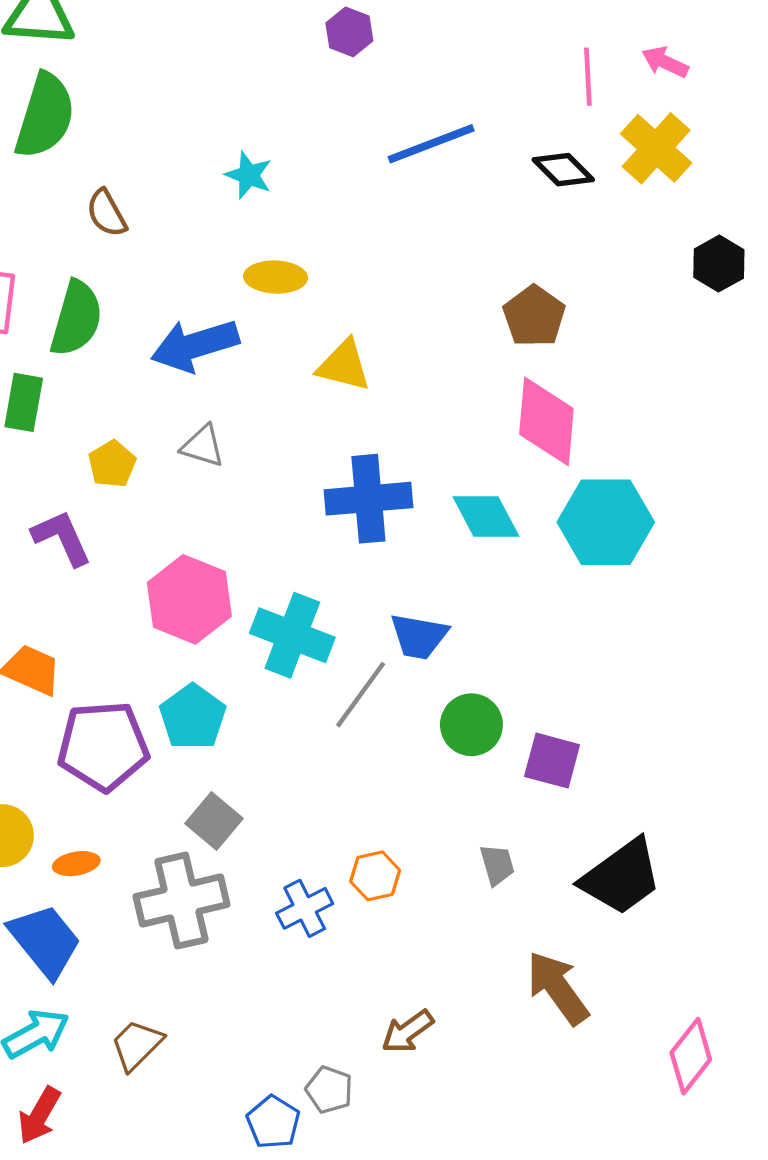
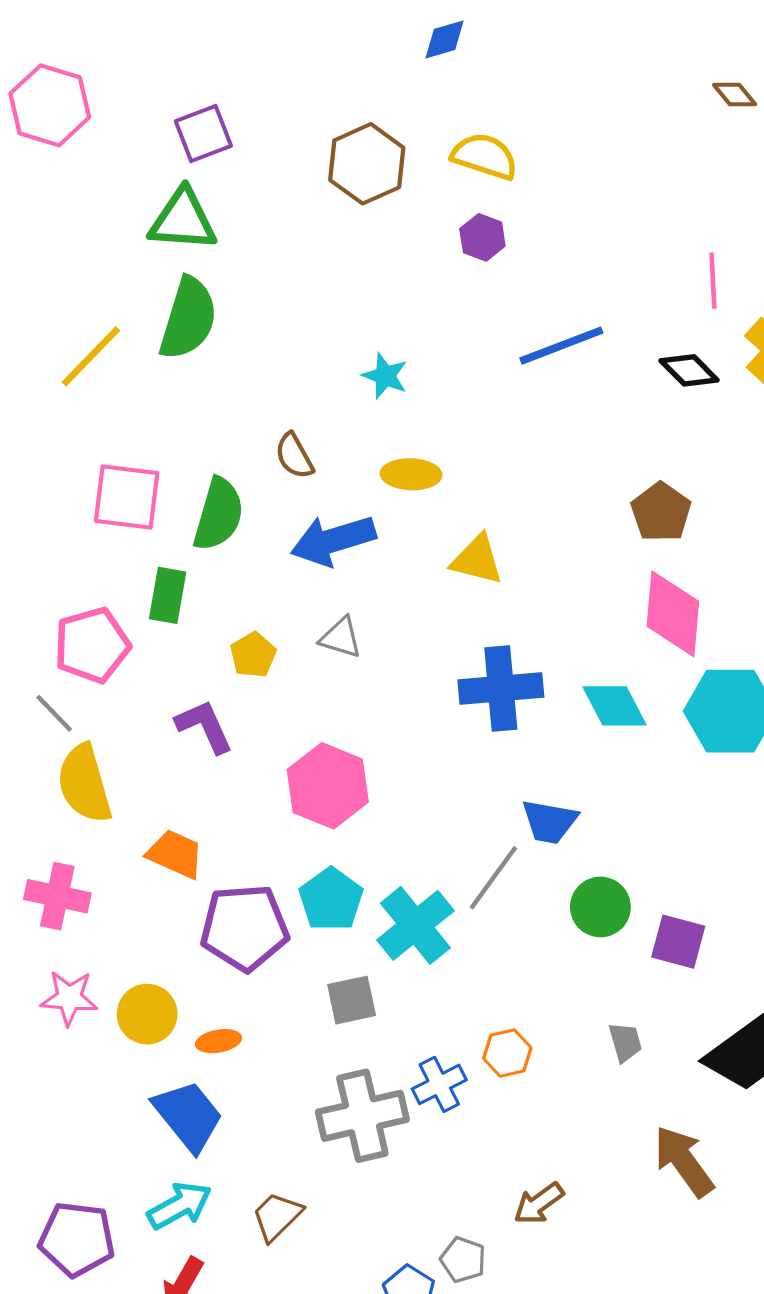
brown semicircle: (107, 213) -> (294, 456), moved
cyan cross: (292, 635) -> (415, 925), moved, turned 30
gray square: (214, 821) -> (352, 1000), turned 38
gray cross: (182, 901) -> (362, 1116), moved

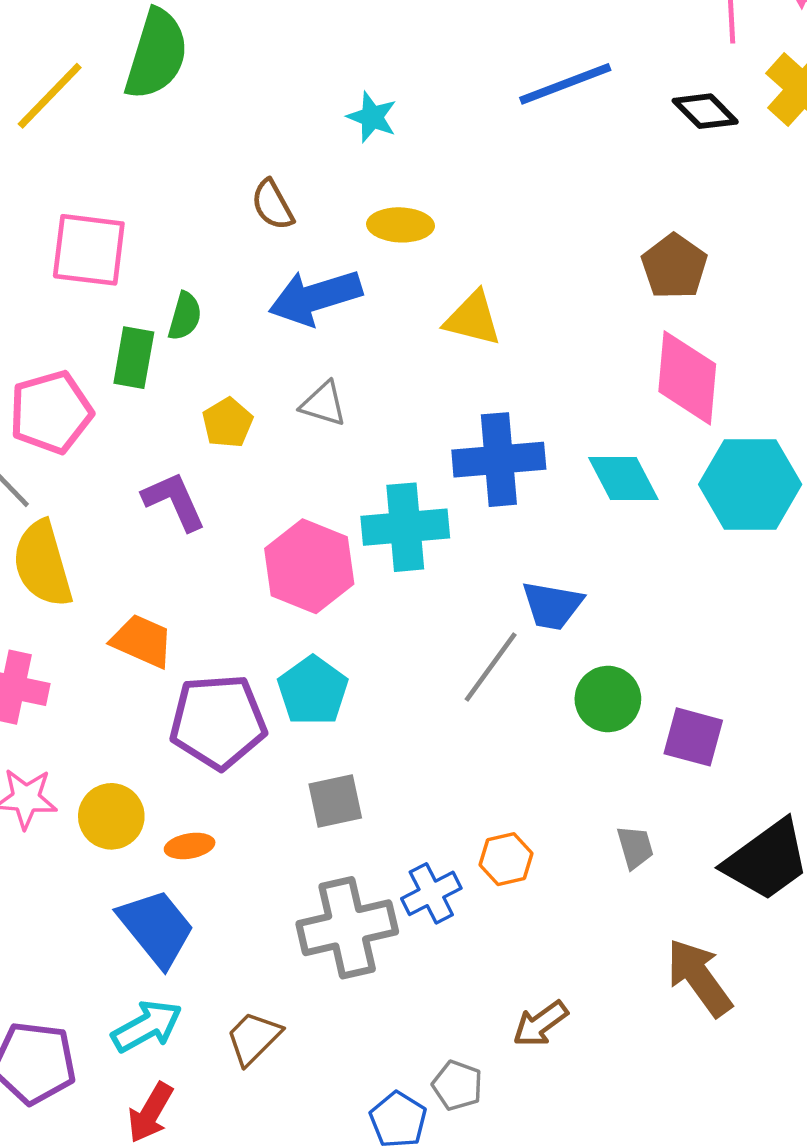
green semicircle: (219, 514) -> (185, 316), moved, size x0.6
cyan cross: (415, 925) -> (405, 527), moved, turned 34

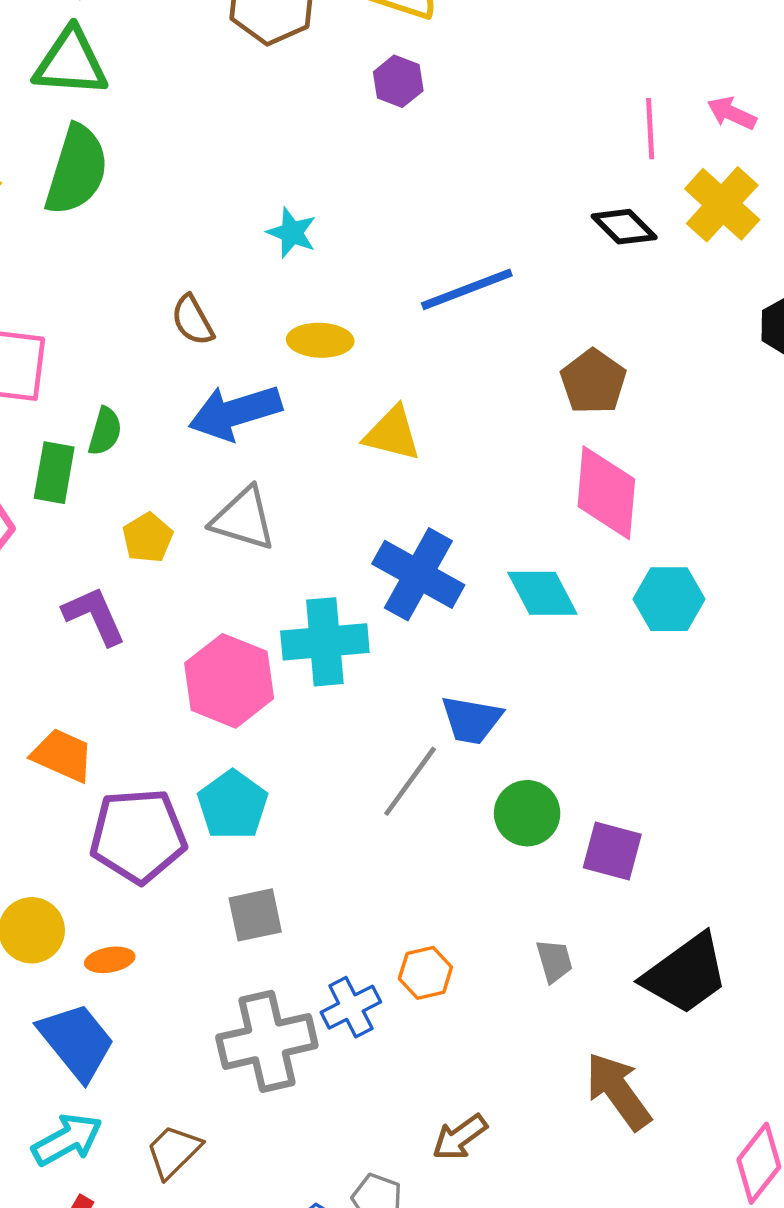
blue line: (565, 84) -> (467, 289), moved
gray triangle: (323, 404) -> (243, 519), size x1.4
blue cross: (499, 460) -> (418, 574), turned 34
cyan hexagon: (750, 484) -> (669, 599), size x0.7

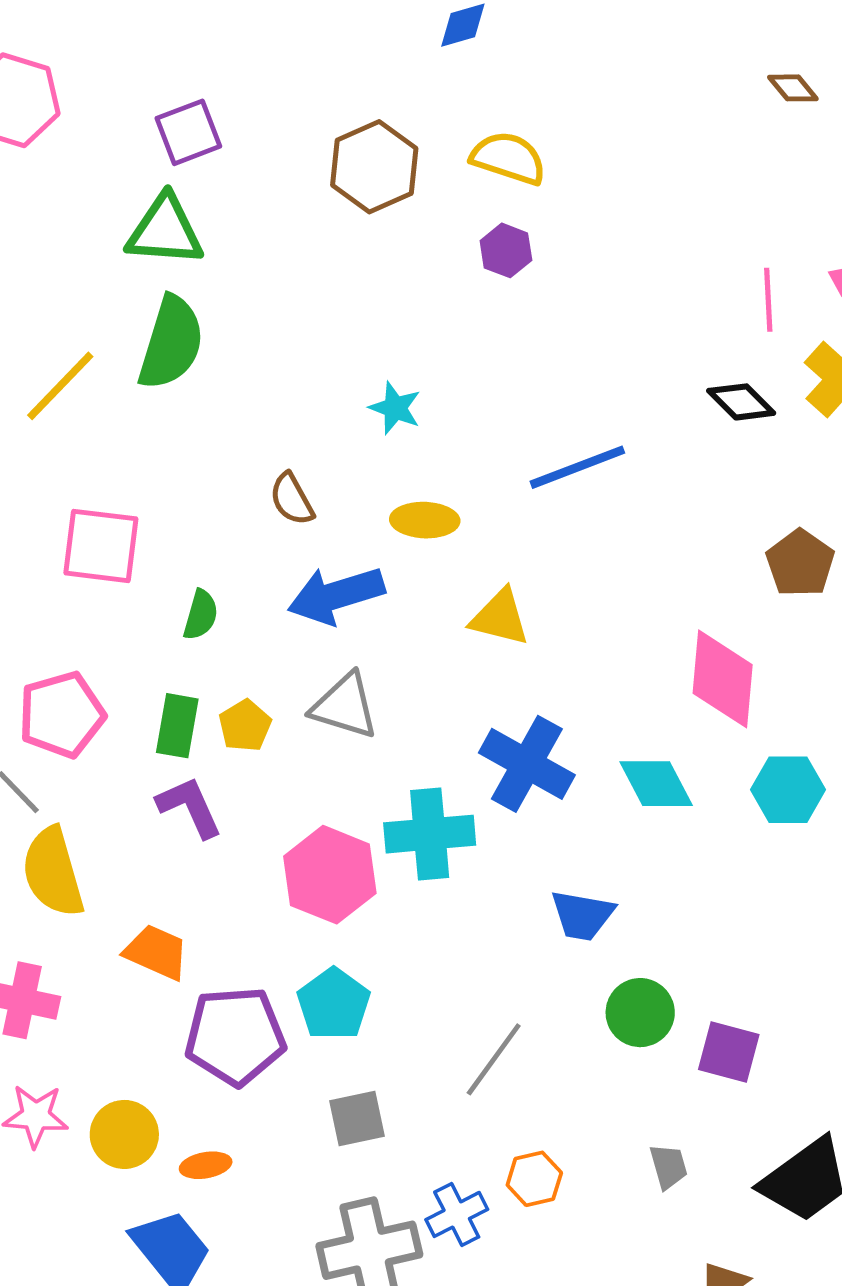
brown pentagon: (593, 382) -> (800, 563), moved
green rectangle: (54, 473) -> (177, 726), moved
gray line: (410, 781) -> (494, 1059), moved

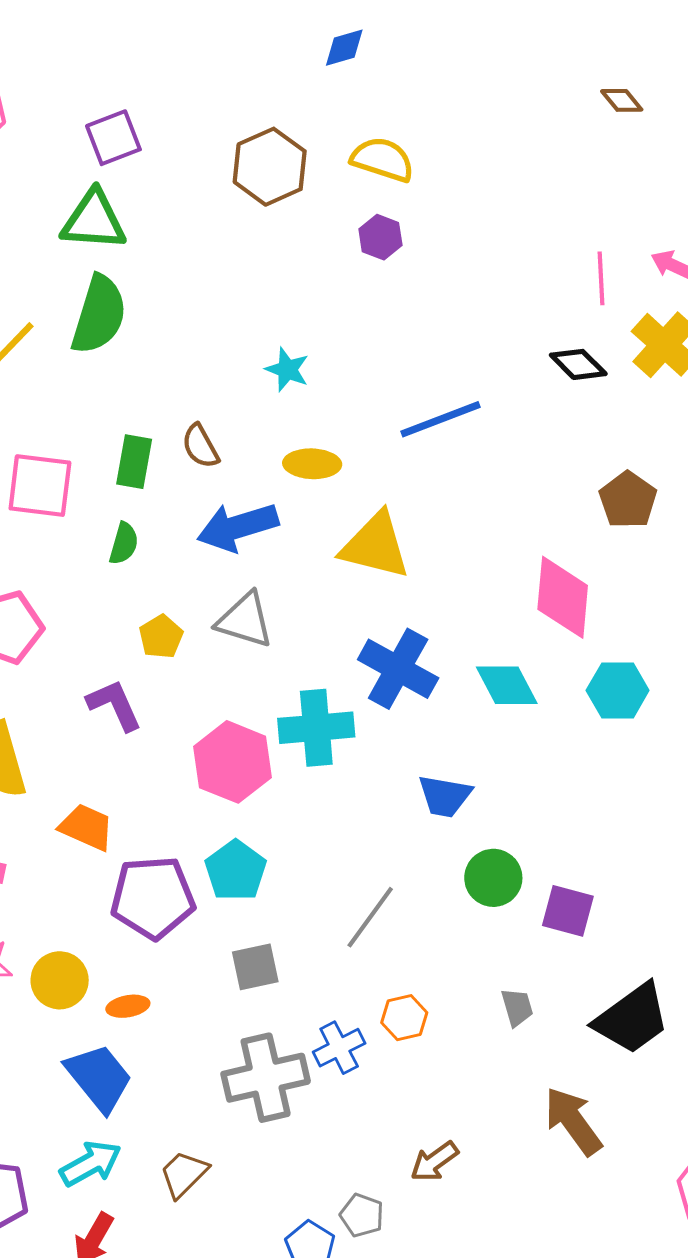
yellow triangle: (500, 617) -> (375, 546), size x1.4
green rectangle: (177, 726) -> (134, 462), moved

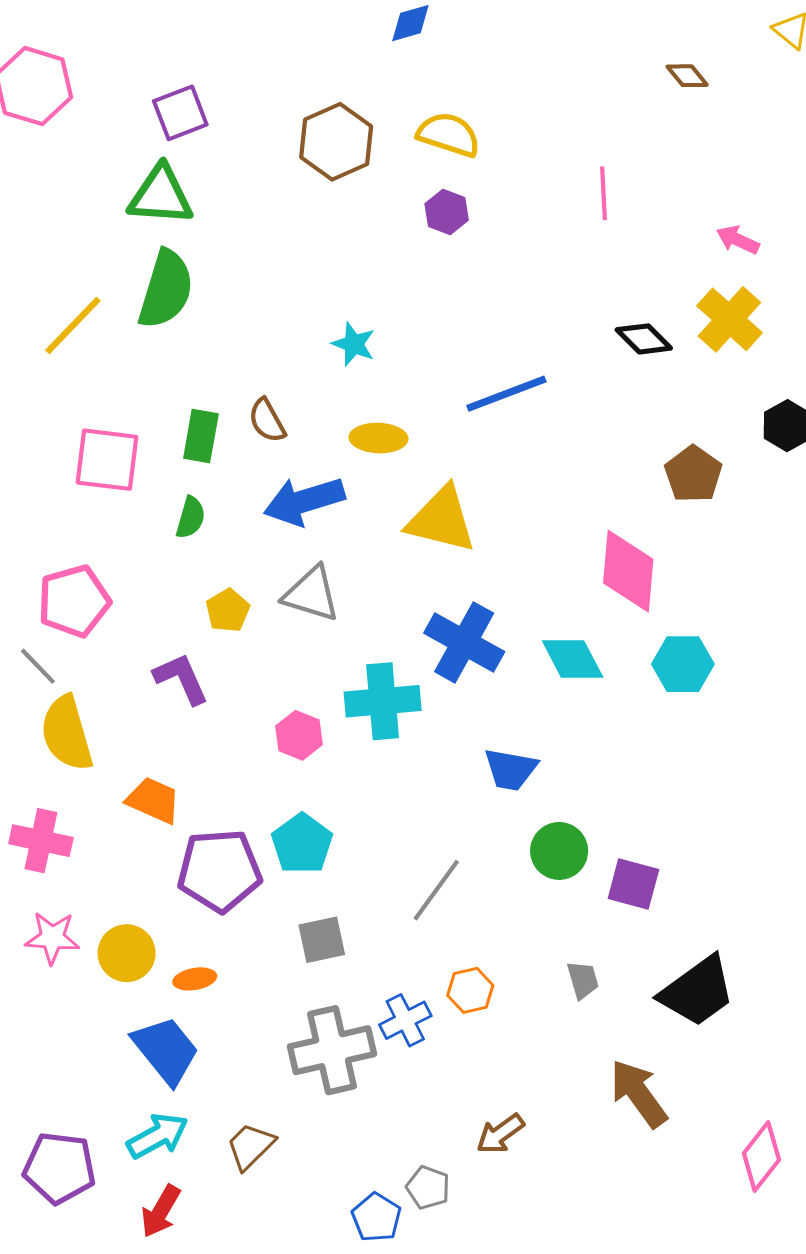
pink line: (601, 278) -> (604, 193), moved
pink hexagon: (232, 762) -> (299, 735), size x0.6

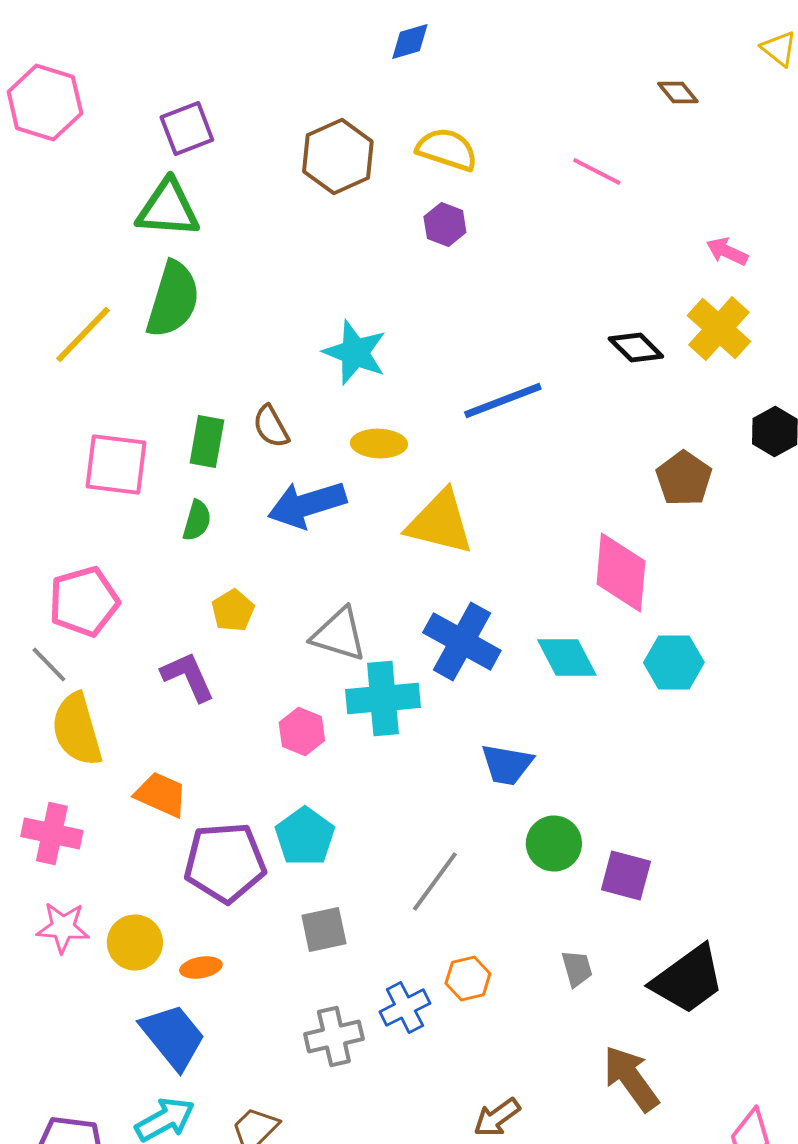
pink line: (604, 193) -> (597, 172), moved, turned -60
cyan star: (354, 344) -> (355, 352), size x1.5
gray triangle: (311, 594) -> (339, 634), moved
gray cross: (332, 1050) -> (334, 1036), size x0.7

